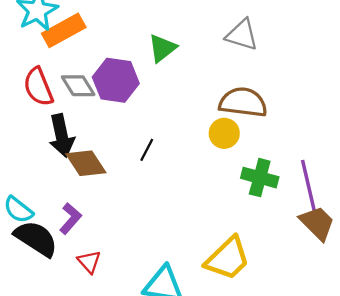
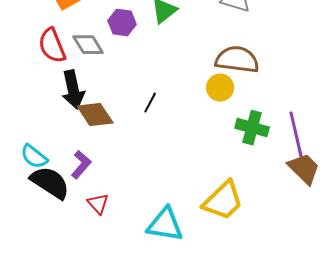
purple hexagon: (116, 80) -> (122, 23), moved, size x0.7

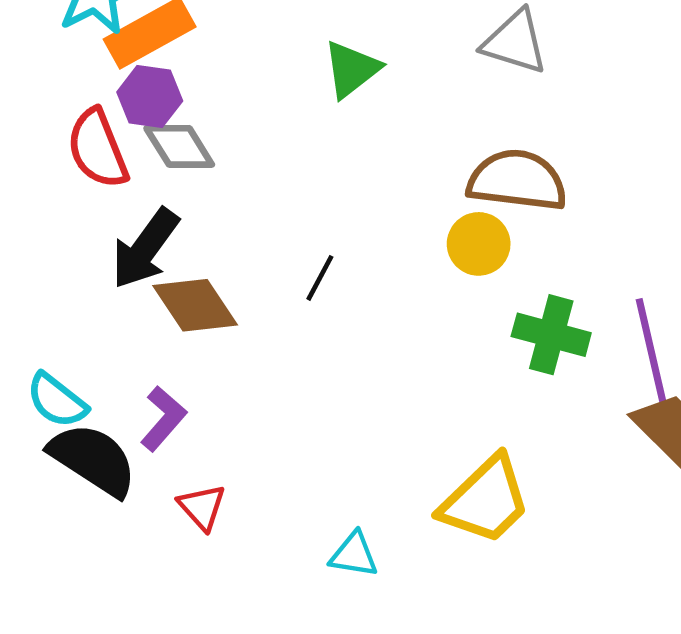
purple hexagon: (122, 23) -> (150, 97), moved
black arrow: (73, 90) -> (145, 248), turned 48
cyan triangle: (165, 225) -> (354, 555), size x0.6

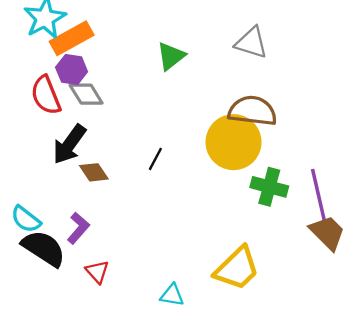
yellow circle: (479, 244) -> (234, 142), size x1.8
brown diamond: (195, 305) -> (94, 172), size x0.7

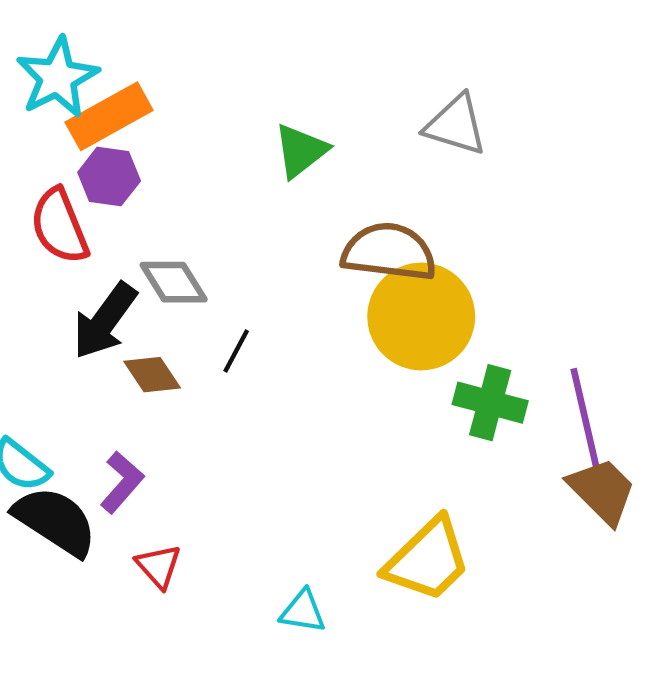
gray diamond: (86, 94) -> (174, 282), moved
brown semicircle: (253, 111) -> (389, 252), moved
black line: (155, 159) -> (236, 351), moved

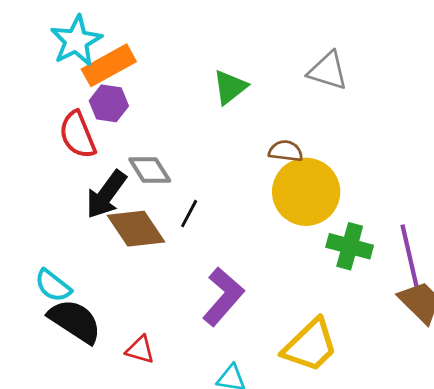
brown semicircle: (389, 252) -> (286, 151), size x0.6
brown diamond: (152, 375) -> (136, 229), size x1.6
purple L-shape: (122, 482) -> (223, 297), moved, size x1.5
red triangle: (159, 566) -> (140, 350), turned -32

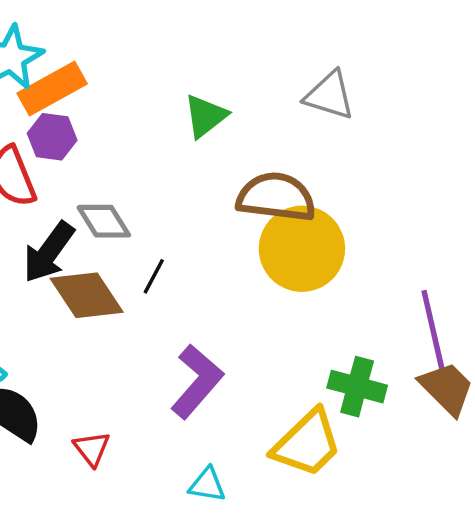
brown semicircle: (286, 151) -> (276, 197), size x1.8
green cross: (350, 246) -> (357, 387), moved
red triangle: (140, 350) -> (92, 449), turned 36

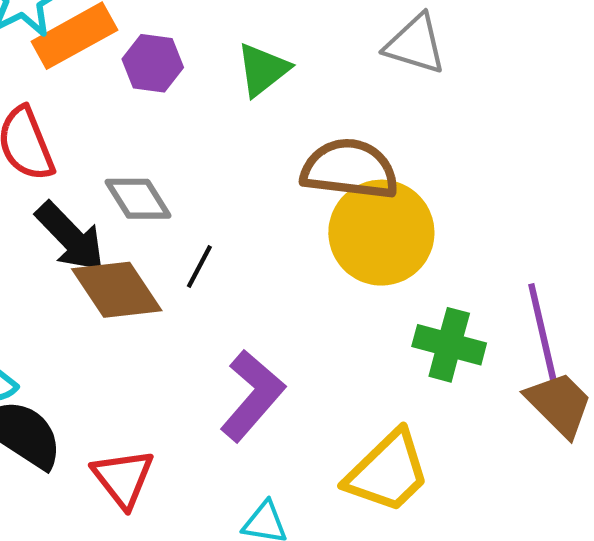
purple hexagon: (52, 137) -> (153, 63), moved
black arrow: (49, 252) -> (70, 237), turned -80
green cross: (357, 387) -> (449, 345), moved
red triangle: (92, 449) -> (123, 478), size x1.4

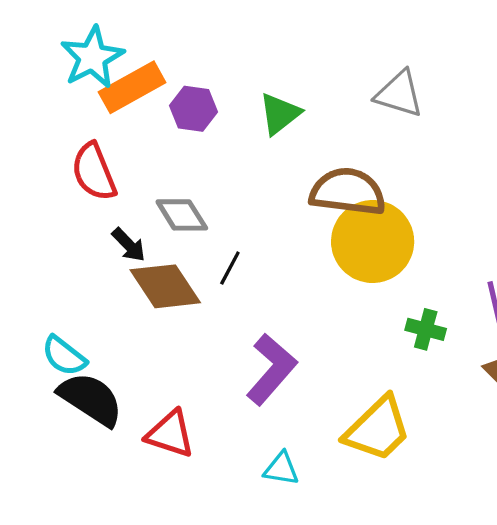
black arrow: (70, 237) -> (129, 245), size x0.6
green cross: (449, 345) -> (426, 329), size x0.7
red triangle: (123, 478) -> (170, 434), turned -34

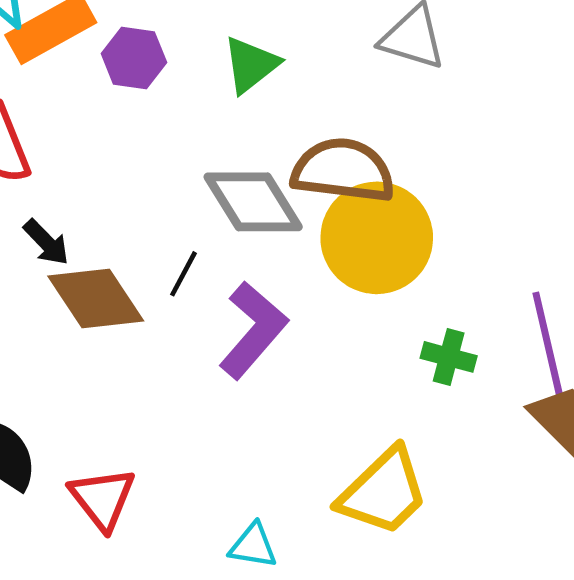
gray diamond: (182, 215) -> (253, 202), moved, size x1.4
purple L-shape: (271, 369) -> (253, 330), moved
red triangle: (170, 434) -> (102, 499), turned 34

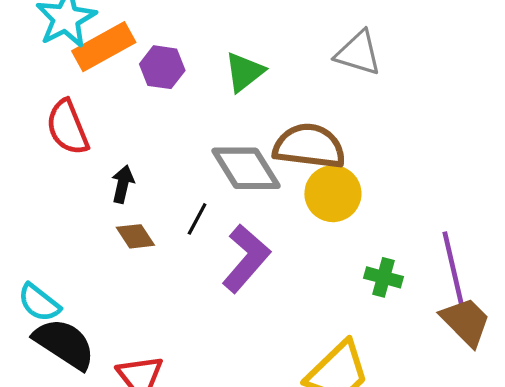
yellow circle: (377, 238) -> (333, 194), size x0.7
black arrow: (46, 242) -> (123, 184), moved, turned -123
brown diamond: (96, 299) -> (135, 236), size x0.6

